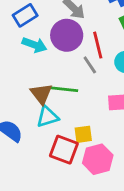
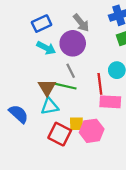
red line: (98, 45) -> (100, 84), moved
gray line: (90, 65) -> (71, 71), moved
pink hexagon: (98, 159) -> (92, 131), moved

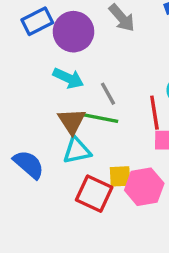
blue rectangle: (42, 24) -> (37, 21), moved
purple circle: (73, 43) -> (73, 32), moved
cyan arrow: (46, 48) -> (68, 78), moved

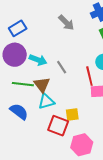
purple circle: (73, 32) -> (15, 55), moved
green line: (99, 118) -> (23, 84), moved
pink hexagon: (144, 187) -> (82, 145), moved

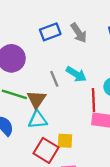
blue rectangle: (18, 28) -> (50, 32), moved
cyan arrow: (38, 60) -> (76, 74), moved
gray line: (62, 67) -> (54, 79), moved

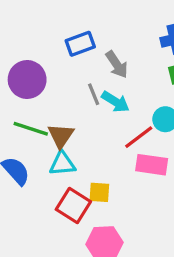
gray arrow: (79, 33) -> (117, 65), moved
gray line: (54, 79) -> (94, 94), moved
red line: (94, 100) -> (139, 137), turned 55

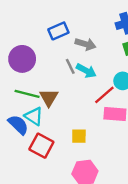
gray arrow: (117, 65) -> (85, 44), turned -36
cyan triangle: (62, 163) -> (34, 116), moved, turned 42
red square: (73, 206) -> (41, 146), moved

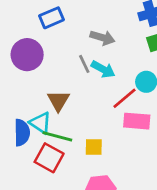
blue rectangle: (58, 31) -> (52, 18), moved
green line: (27, 94) -> (57, 136), moved
blue semicircle: (18, 125) -> (22, 133), turned 45

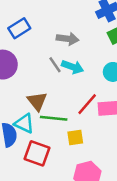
red line: (124, 98) -> (87, 104), moved
green line: (57, 136) -> (54, 118), moved

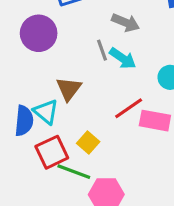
green line: (54, 118) -> (74, 172), moved
yellow square: (75, 137) -> (88, 142), moved, turned 35
red square: (37, 153) -> (52, 152), turned 30

